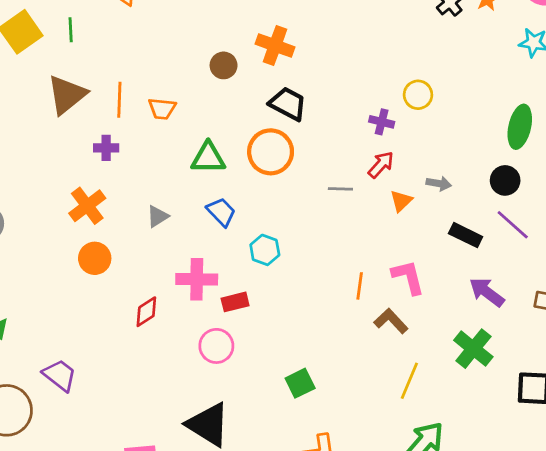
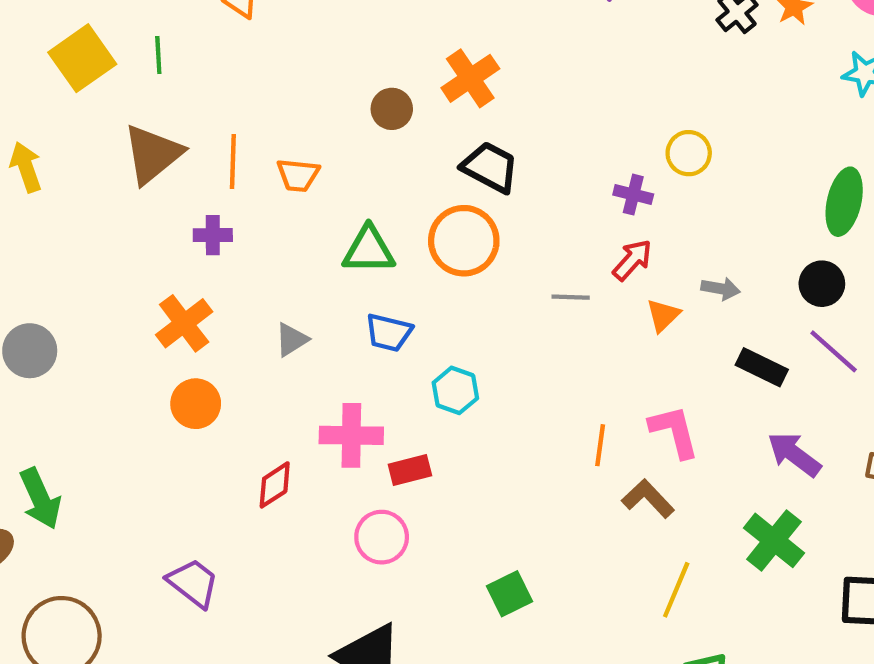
orange cross: (275, 45) -> (470, 78), turned 36
blue trapezoid: (221, 212) -> (389, 333), turned 148
purple trapezoid: (60, 375) -> (193, 583), moved

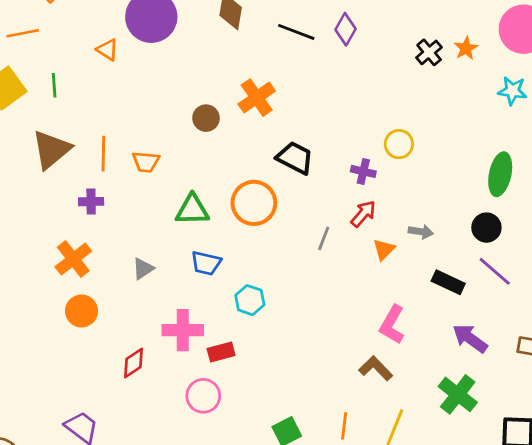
black trapezoid: (490, 167) -> (295, 158), moved
gray line: (571, 297) -> (324, 238), turned -70
pink L-shape: (674, 431) -> (392, 325), turned -135
orange line: (600, 445) -> (344, 426), moved

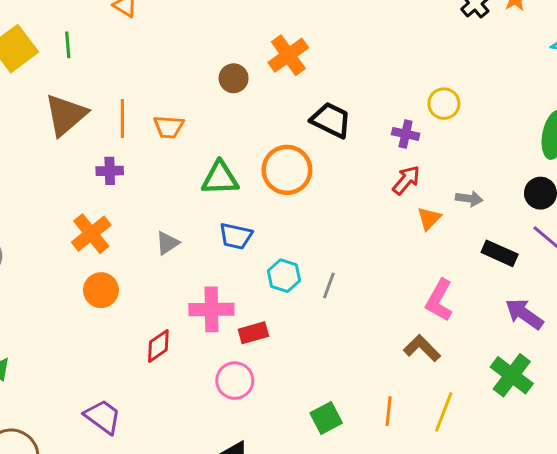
gray line: (324, 238) -> (329, 285), moved

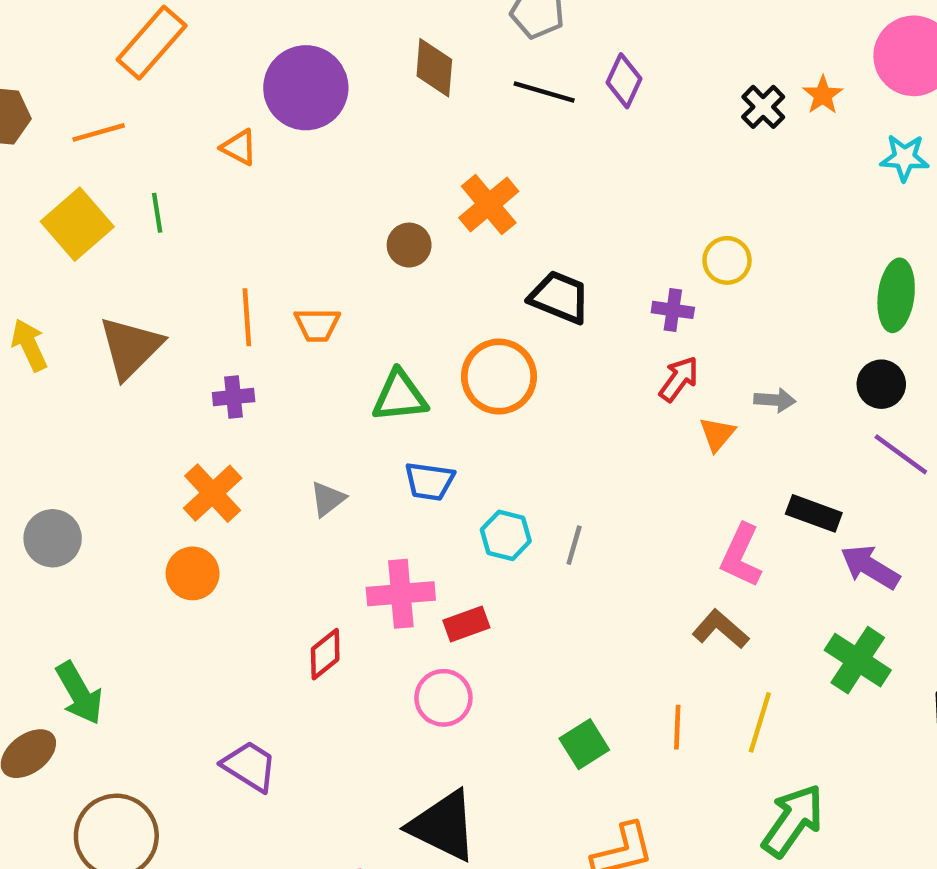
brown triangle: (66, 115) -> (131, 347), moved
black rectangle: (500, 253) -> (814, 513), moved
orange circle: (101, 290) -> (193, 573), moved

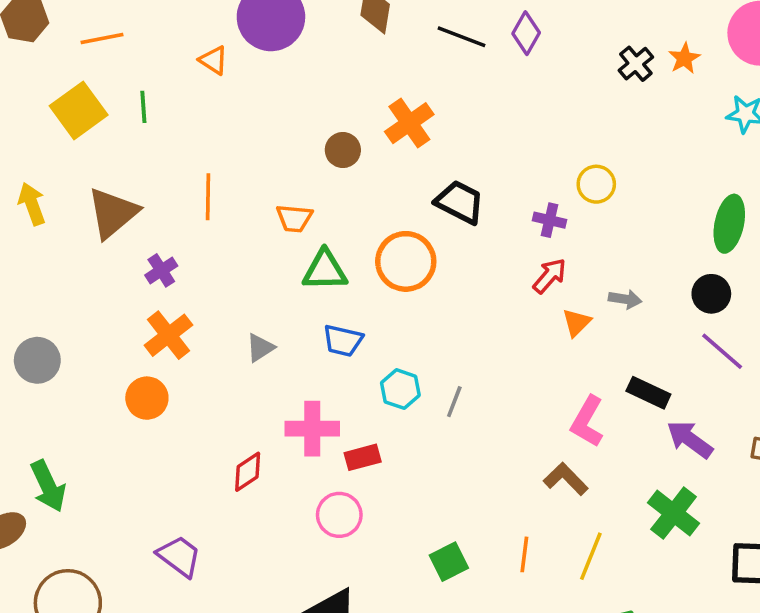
orange trapezoid: (317, 325) -> (294, 218), moved
purple cross: (234, 397) -> (161, 270), moved, turned -32

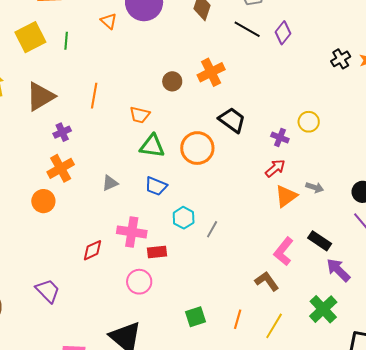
orange triangle: (577, 323) -> (286, 196), size x1.4

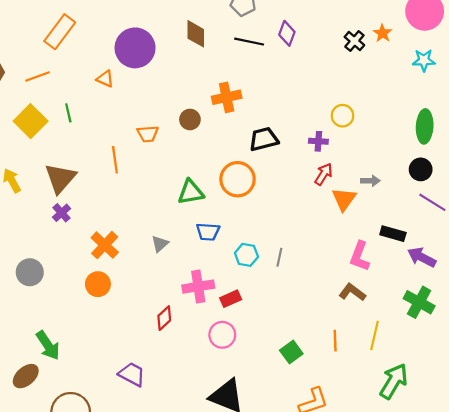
orange cross: (211, 72) -> (227, 97), turned 32
orange trapezoid: (140, 115) -> (148, 134), moved
black trapezoid: (232, 120) -> (264, 139), turned -32
purple cross: (62, 132) -> (62, 213), moved

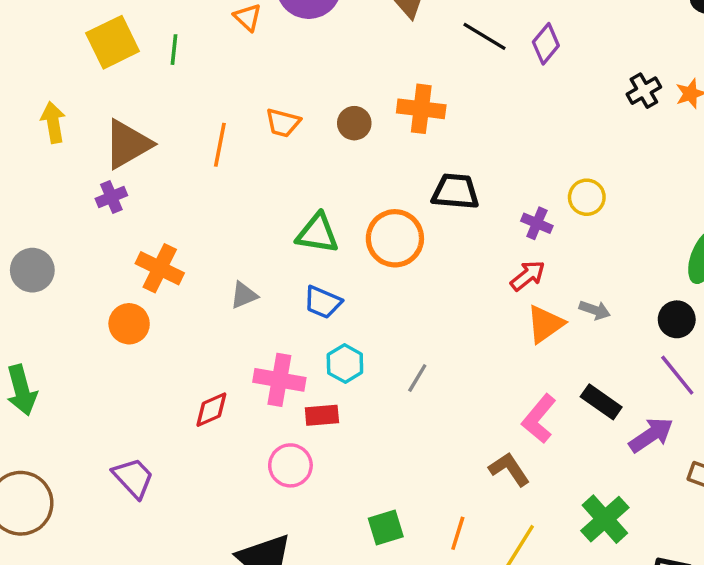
orange cross: (105, 245) -> (160, 268), turned -36
cyan hexagon: (246, 255) -> (345, 364), moved
purple arrow: (422, 257) -> (651, 435), moved, turned 100

